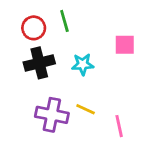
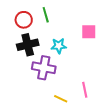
yellow line: (86, 109) -> (61, 99), moved
purple cross: (52, 115) -> (44, 68), moved

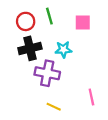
pink square: (89, 32) -> (83, 23), moved
yellow line: (61, 99) -> (54, 107), moved

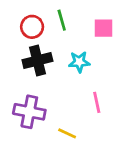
purple cross: (47, 73) -> (29, 112), moved
pink line: (91, 97) -> (97, 102), moved

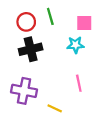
cyan star: (79, 62) -> (75, 45), moved

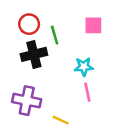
green line: (50, 16) -> (55, 35), moved
cyan star: (75, 45) -> (84, 67), moved

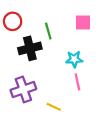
red circle: (29, 24) -> (13, 21), moved
purple cross: (27, 101) -> (23, 89), turned -30

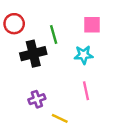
cyan star: (74, 59) -> (84, 55), moved
purple cross: (23, 89) -> (37, 99), moved, size x0.6

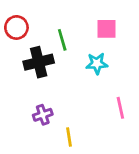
pink line: (86, 91) -> (120, 108), moved
yellow line: (60, 118) -> (69, 137), turned 56

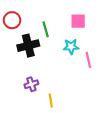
pink line: (120, 108) -> (88, 60), moved

